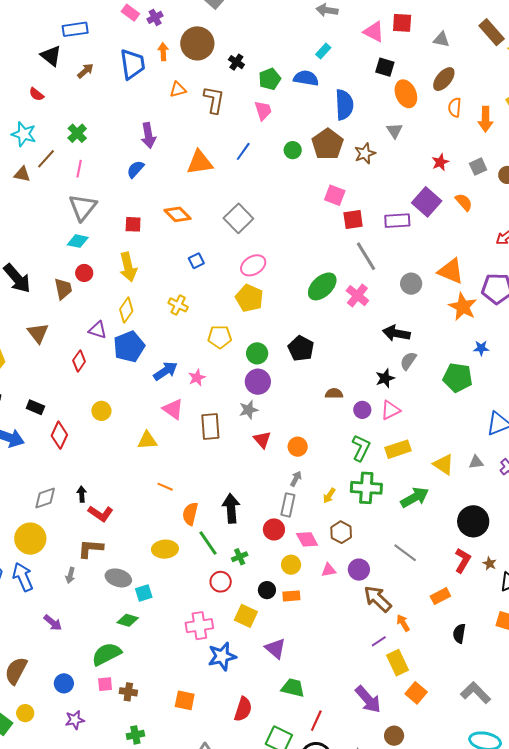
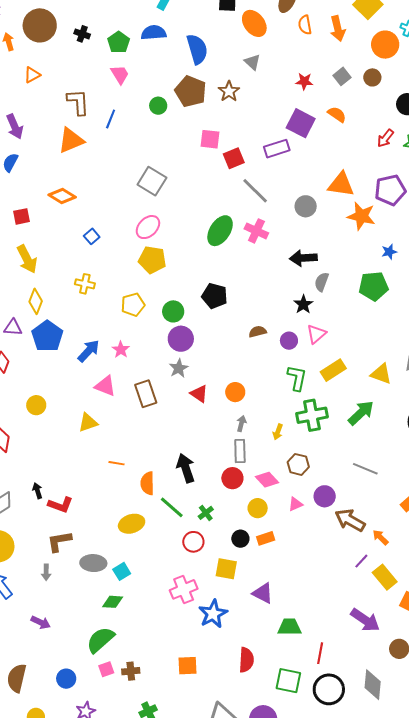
brown L-shape: (214, 100) -> (78, 102), moved
red star: (440, 162) -> (304, 81), turned -30
gray square: (238, 218) -> (152, 181), moved

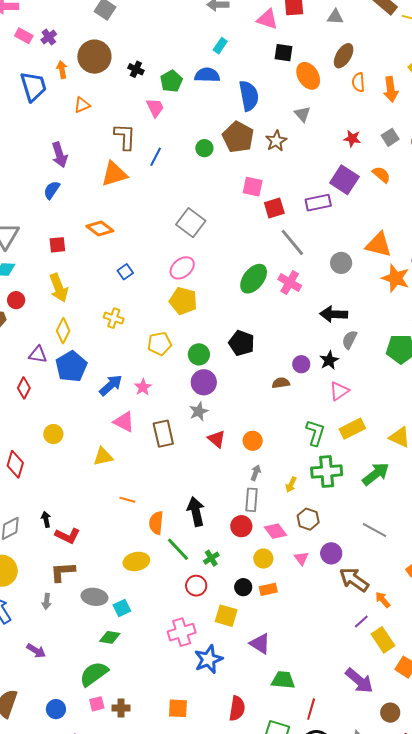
pink trapezoid: (120, 74) -> (155, 108), moved
purple circle: (289, 341) -> (301, 364), moved
pink triangle: (295, 504) -> (301, 558), turned -49

